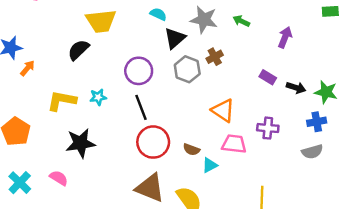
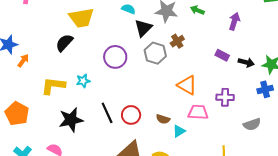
black line: (141, 107) -> (107, 113), moved
red circle: (153, 142) -> (131, 115), size x0.7
gray semicircle: (312, 152) -> (252, 124), moved

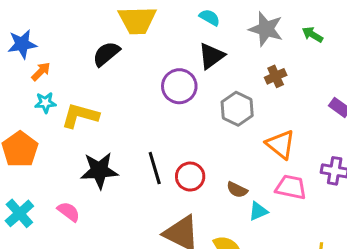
black triangle: (143, 28) -> (211, 56), moved
gray hexagon: (155, 53) -> (237, 109), moved
cyan star: (83, 81) -> (45, 103), moved

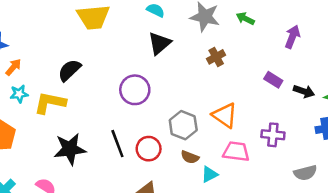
black semicircle: (106, 54) -> (69, 70), moved
purple circle: (179, 86) -> (135, 90), moved
gray hexagon: (237, 109) -> (183, 125), moved

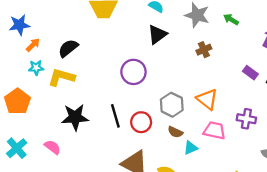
black semicircle: (69, 70) -> (68, 48), moved

